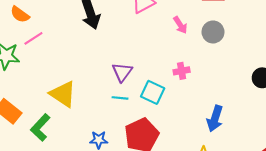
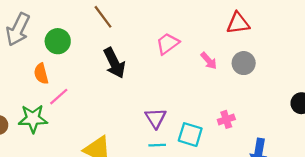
orange semicircle: (20, 14) -> (41, 74), turned 48
pink cross: (182, 71) -> (226, 119), moved

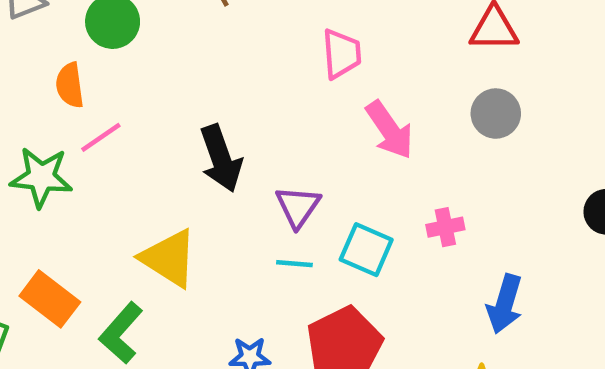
pink trapezoid: (168, 44) -> (342, 54), turned 115
pink arrow: (209, 61) -> (390, 130), moved, size x1.5
black arrow: (114, 63) -> (221, 158), moved

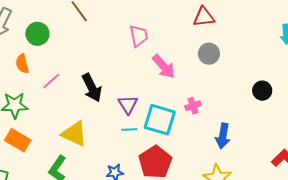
pink line: (101, 137) -> (51, 81), moved
cyan square: (366, 250) -> (160, 120), size x1.4
orange rectangle: (50, 299) -> (18, 140), moved

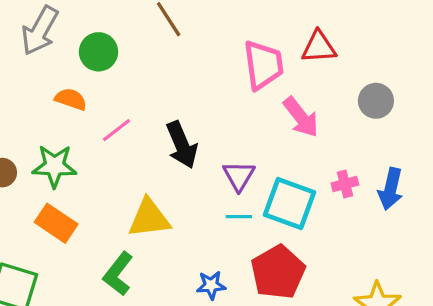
red triangle: (204, 17) -> (319, 47), moved
pink trapezoid: (139, 36) -> (263, 65), size x1.4
orange semicircle: (22, 64) -> (71, 99), turned 120
yellow triangle: (74, 134) -> (149, 218), turned -36
blue arrow: (223, 136) -> (391, 189), moved

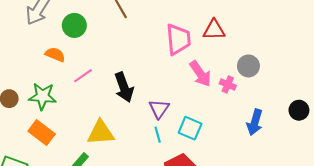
pink cross: (345, 184) -> (228, 85), moved, turned 35
cyan square: (289, 204) -> (190, 128), size x0.7
cyan line: (239, 217) -> (158, 135), turned 70

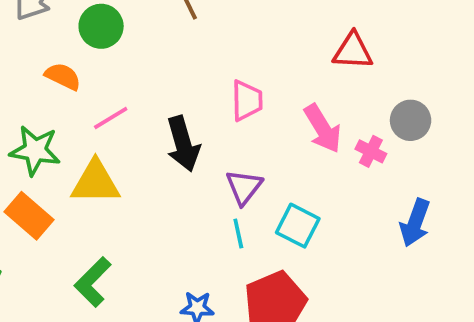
pink trapezoid: (178, 39) -> (247, 101), moved, size x0.7
yellow triangle: (101, 133) -> (95, 182), moved

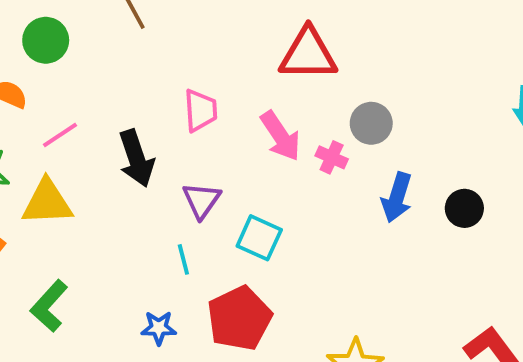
red triangle: (353, 51) -> (308, 54), size x1.4
blue arrow: (415, 223) -> (397, 197), moved
cyan line: (238, 233) -> (183, 259), moved

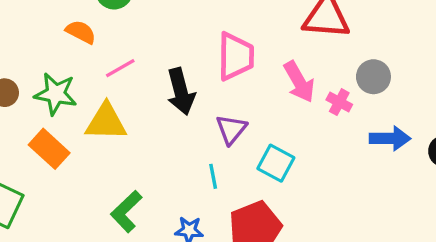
pink trapezoid: (200, 110) -> (236, 56), size x1.4
blue arrow: (397, 197) -> (390, 138), turned -111
green L-shape: (49, 306) -> (126, 211), moved

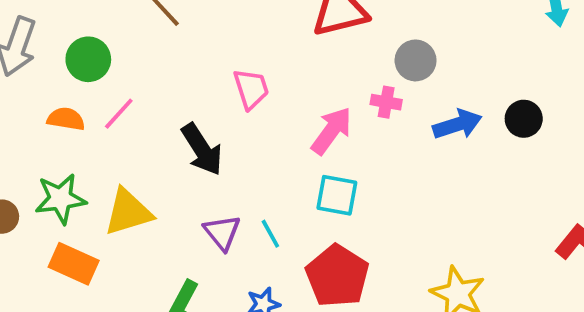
pink trapezoid: (236, 56) -> (251, 89), size x0.7
pink line: (120, 68) -> (119, 114), moved
pink arrow: (299, 82) -> (331, 131), moved, turned -96
purple triangle: (231, 129) -> (222, 232), moved

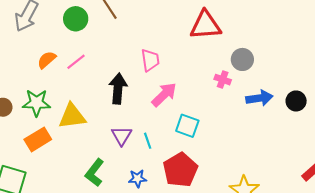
green circle: (88, 59) -> (76, 19), moved
orange semicircle: (66, 119) -> (47, 60), turned -60
pink arrow: (331, 131) -> (164, 95), moved
black arrow: (202, 149) -> (118, 89), turned -152
orange rectangle: (74, 264) -> (38, 139), turned -65

